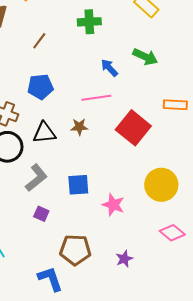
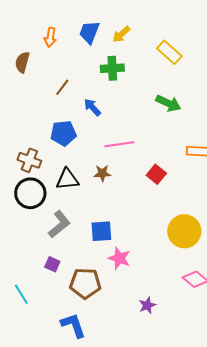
blue arrow: (109, 68) -> (92, 107), moved
red square: (133, 128) -> (156, 174), size x0.6
pink star: (113, 205) -> (119, 258), moved
purple square: (41, 214) -> (52, 264), moved
brown pentagon: (75, 250) -> (85, 283), moved

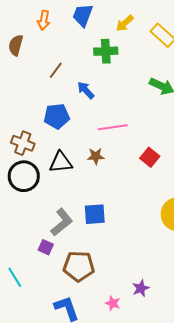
yellow arrow: (121, 34) -> (125, 23), moved
gray L-shape: (59, 224) -> (62, 222), moved
pink star: (119, 258) -> (113, 303), moved, size x0.7

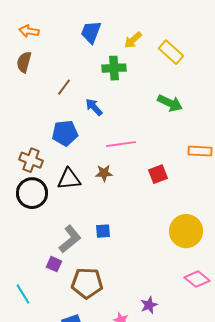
orange arrow: (44, 20) -> (29, 31), moved, turned 90
red square: (150, 157) -> (158, 174), turned 30
blue square: (95, 214) -> (103, 231), size x0.7

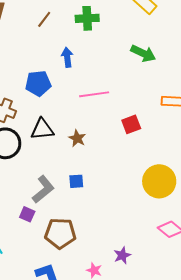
brown line: (64, 87) -> (44, 19), moved
blue arrow: (94, 107) -> (67, 57), turned 36
brown star: (104, 173) -> (77, 138), moved, turned 30

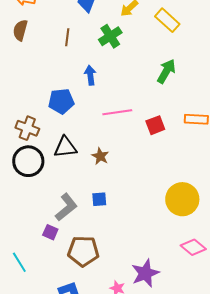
green cross: (87, 18) -> (110, 36), turned -30
brown line: (44, 19) -> (67, 37), turned -30
green arrow: (143, 53) -> (166, 71), turned -85
red square: (131, 124) -> (155, 125), moved
purple star: (122, 255) -> (145, 273), size x1.6

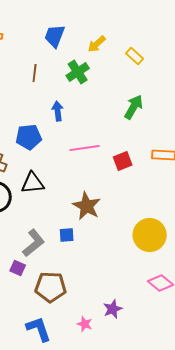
yellow rectangle: (167, 20) -> (135, 56), size x0.7
brown star: (100, 156) -> (87, 206), moved, size x1.6
purple star: (145, 273) -> (113, 309), size x0.7

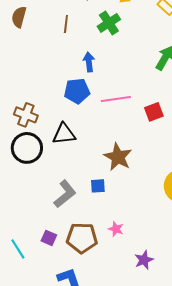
blue pentagon: (29, 137) -> (77, 91), moved
purple square: (18, 268) -> (49, 238), moved
pink star: (85, 324) -> (116, 229), moved

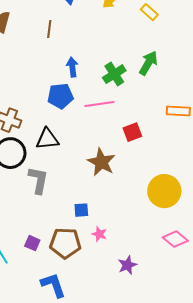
green cross: (109, 23) -> (114, 74), moved
red square: (154, 112) -> (132, 132), moved
blue square: (98, 186) -> (81, 210), moved
gray L-shape: (65, 194) -> (38, 180), moved, turned -40

